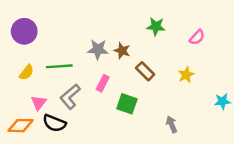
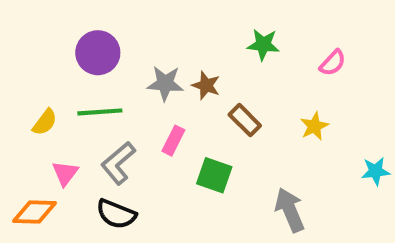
purple circle: (24, 31) -> (98, 53), moved
black semicircle: (54, 123) -> (116, 214), moved
gray arrow: (172, 124) -> (290, 210), size x1.5

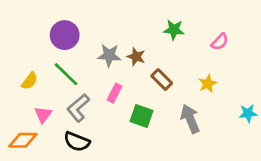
green line: (100, 112) -> (66, 74), turned 48
gray arrow: (290, 210) -> (190, 119), moved

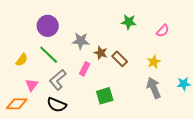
brown star: (136, 57) -> (101, 53), moved
green square: (142, 116) -> (105, 96), moved, turned -36
gray arrow: (190, 119) -> (154, 88), moved

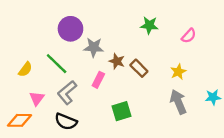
purple circle: (48, 26) -> (70, 29), moved

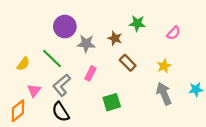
brown star: (117, 61) -> (115, 38), moved
orange diamond: (19, 120) -> (18, 111), turned -40
black semicircle: (66, 122) -> (61, 112), turned 36

